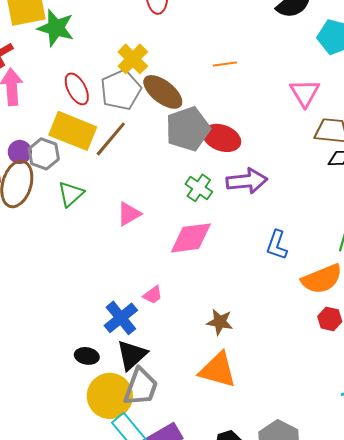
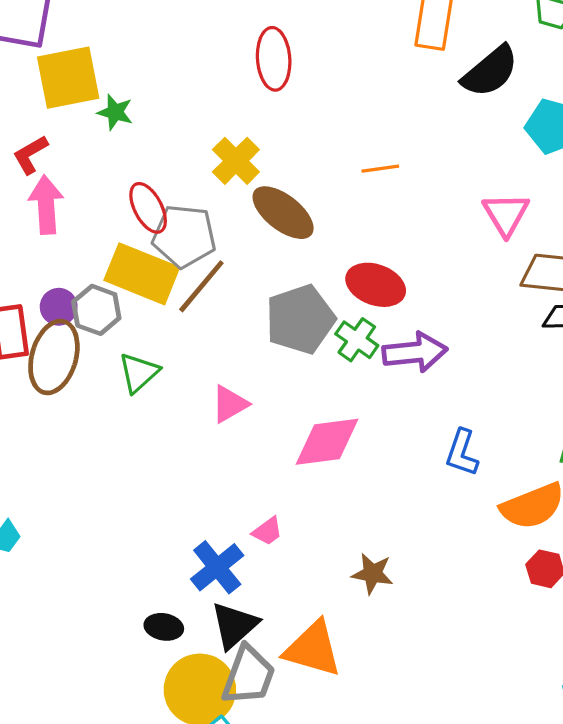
green star: (56, 28) -> (115, 112), size x0.6
gray pentagon: (121, 90) -> (184, 236), moved, turned 30
gray pentagon: (188, 129) -> (300, 319), moved
green cross: (199, 188) -> (357, 340), moved
orange triangle: (218, 370) -> (313, 649), moved

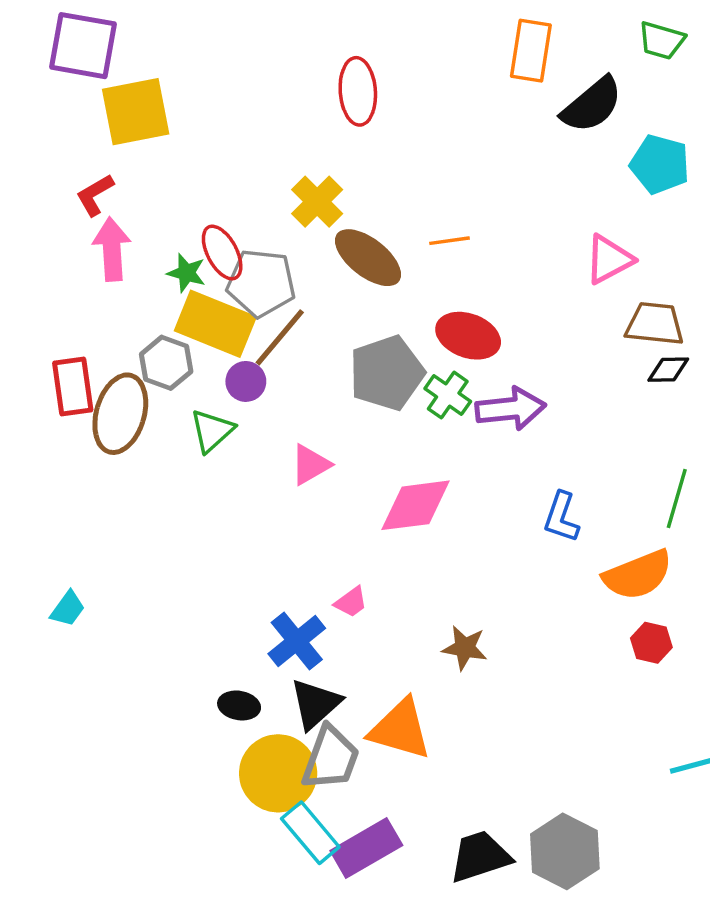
green star: (115, 112) -> (186, 273), moved
orange line: (380, 169) -> (449, 241), moved
pink triangle: (506, 214) -> (609, 259), turned 33
purple circle: (59, 307) -> (246, 381), moved

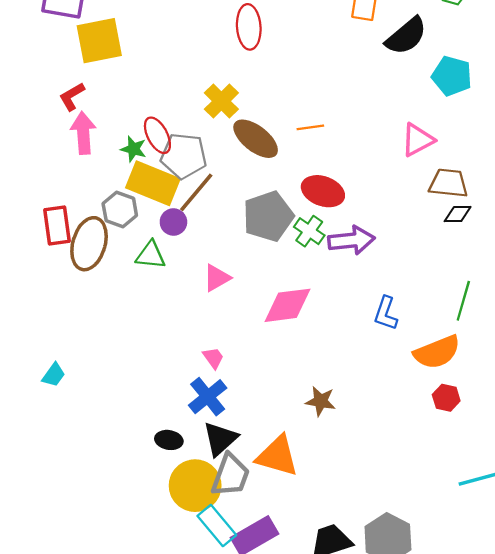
green triangle: (212, 431) -> (151, 255), turned 48
pink trapezoid: (351, 602) -> (213, 358), moved, turned -90

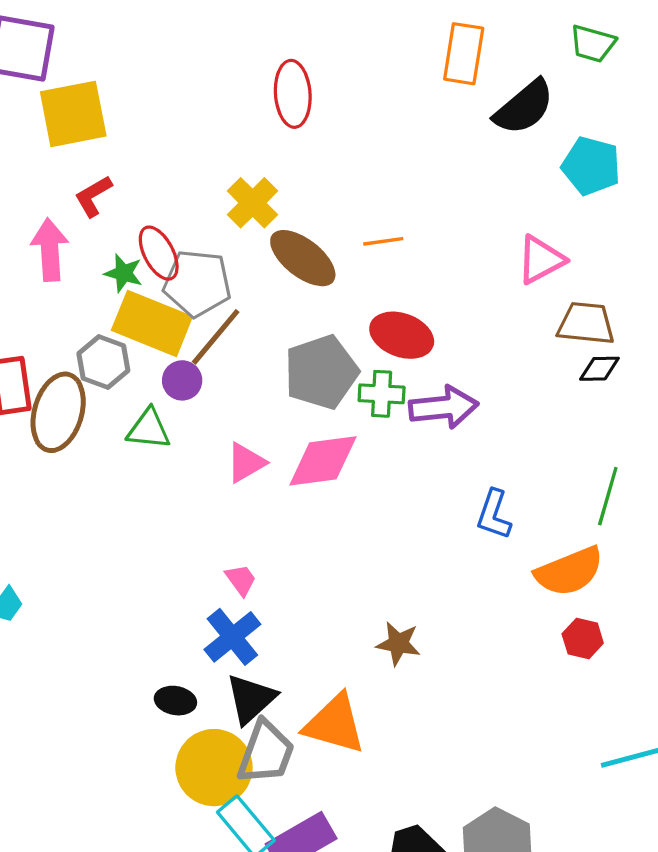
red L-shape: (72, 96) -> (93, 196), moved
green cross: (309, 231) -> (382, 394), turned -32
pink diamond: (288, 305) -> (323, 461), moved

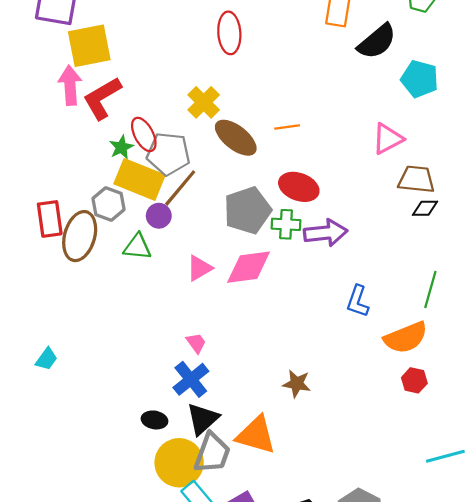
red L-shape: (93, 196) -> (102, 98), size x1.6
pink arrow: (50, 250) -> (70, 85), moved
green star: (123, 273) -> (121, 147), turned 30

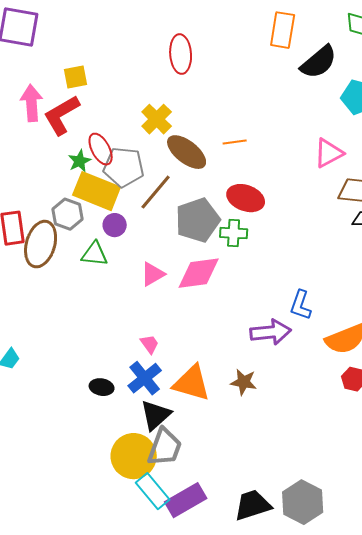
yellow square: (89, 46) -> (76, 77), moved, size x0.6
brown line: (180, 188) -> (156, 192), moved
purple arrow: (326, 233) -> (271, 332), moved
black ellipse: (154, 420) -> (102, 387), moved
orange triangle: (256, 435) -> (192, 383), moved

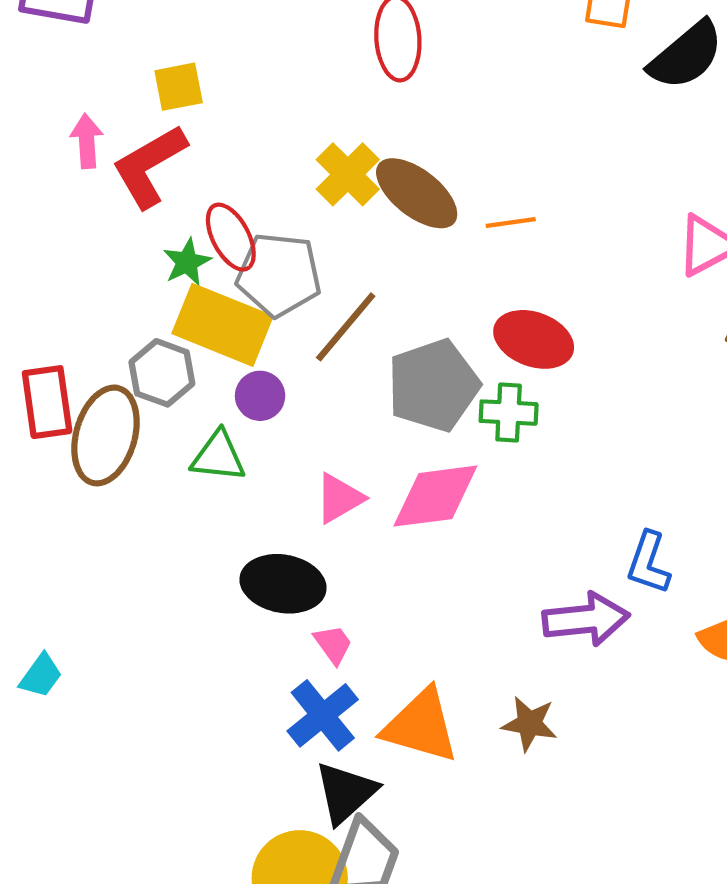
pink arrow: (32, 103) -> (87, 141), size x0.7
brown ellipse: (187, 152) -> (417, 193), moved
black ellipse: (102, 387) -> (283, 584), moved, size x1.6

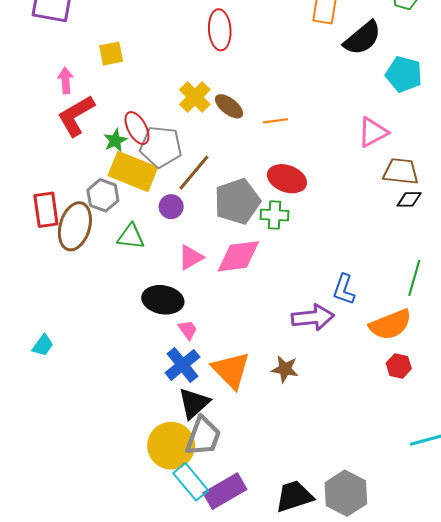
red L-shape: (149, 166) -> (76, 116), moved
brown ellipse: (417, 193) -> (229, 106), size x0.7
purple circle: (260, 396) -> (171, 207), moved
orange triangle: (421, 726) -> (231, 370), turned 30

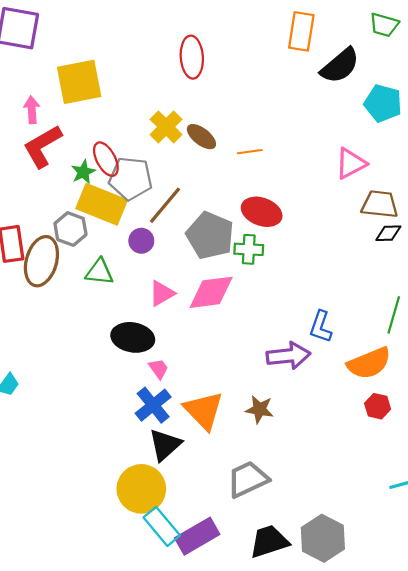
yellow square: (111, 54) -> (79, 82), size x1.8
gray pentagon: (237, 201) -> (210, 235), turned -30
gray trapezoid: (203, 436) -> (248, 479), moved, turned -135

